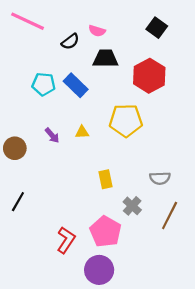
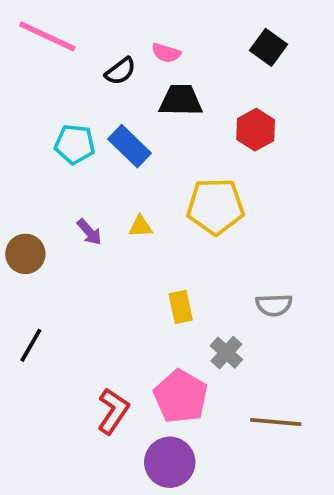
red hexagon: (149, 76) -> (256, 130), size x0.7
brown line: (170, 215) -> (276, 422), moved, turned 68

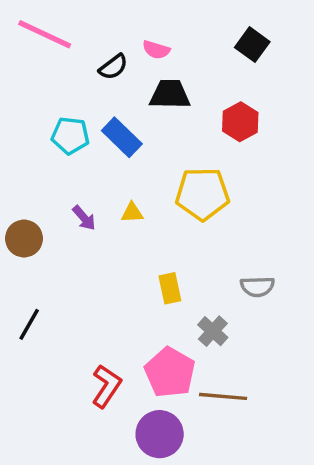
brown line: (276, 422) -> (223, 396), moved

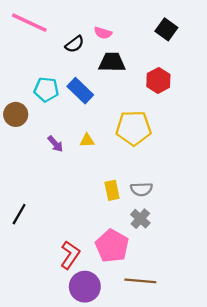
brown circle: (24, 239) -> (16, 114), moved
gray semicircle: (257, 287) -> (141, 189), moved
brown line: (223, 396) -> (140, 281), moved
purple circle: (160, 434) -> (85, 287), moved

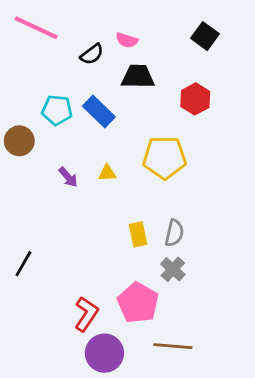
gray semicircle: (141, 189) -> (174, 233), turned -75

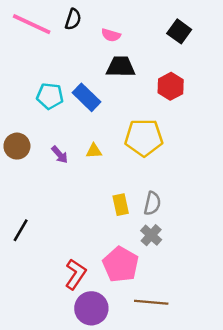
black semicircle: (92, 54) -> (73, 19), moved, turned -35
brown circle: (19, 141) -> (17, 146), moved

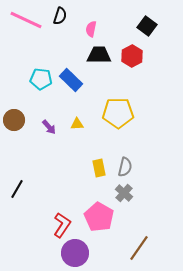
pink semicircle: (111, 35) -> (91, 29), turned 84
red hexagon: (171, 86) -> (132, 56), moved
brown line: (151, 302) -> (139, 248), moved, turned -60

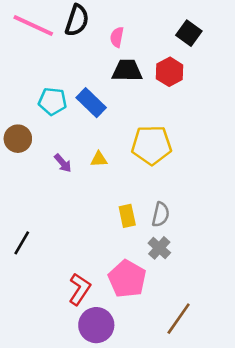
black semicircle: (60, 16) -> (77, 20), size x1.4
brown circle: (14, 120) -> (18, 139), moved

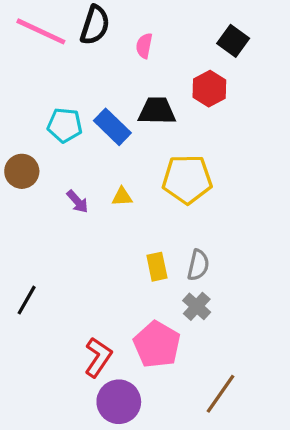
black trapezoid: (127, 70) -> (157, 111), moved

